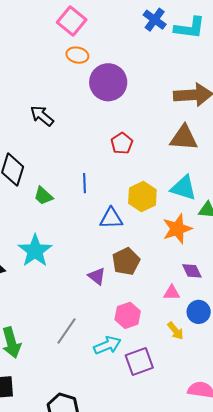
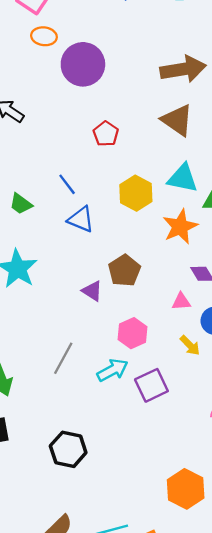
brown triangle: (184, 138) -> (177, 120), turned 36
blue line: (84, 183) -> (67, 184), turned -30
blue triangle: (111, 218) -> (81, 219), moved, turned 30

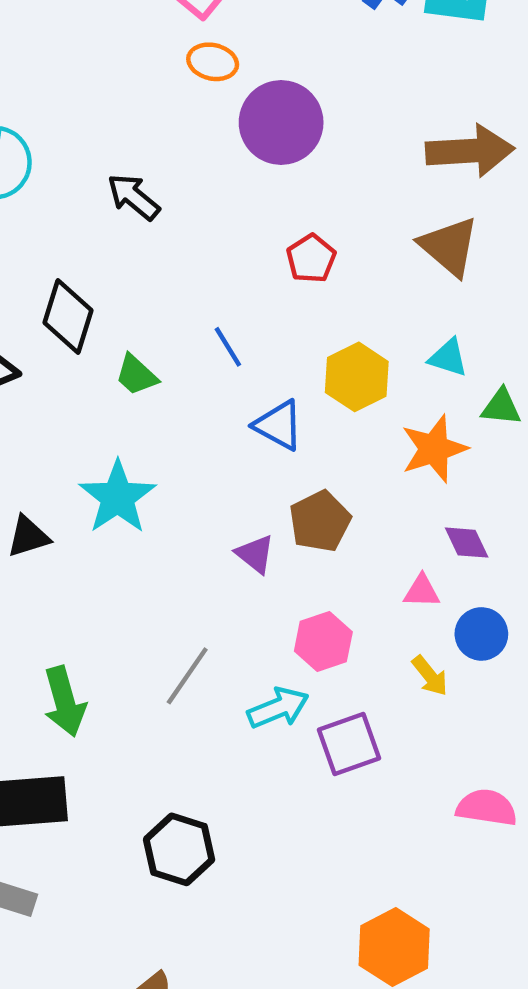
cyan triangle: (183, 178) -> (448, 358), size x0.7
blue triangle: (81, 219) -> (278, 425), moved

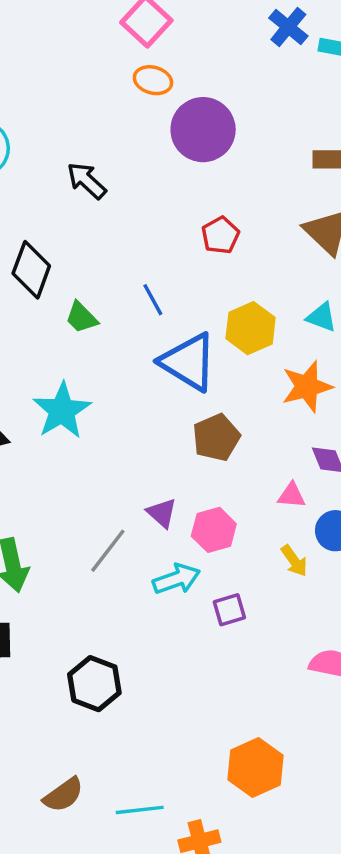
blue triangle: (278, 425) -> (188, 362), size x1.5
purple triangle: (255, 554) -> (162, 513), moved
purple square: (349, 744) -> (229, 610), size x0.7

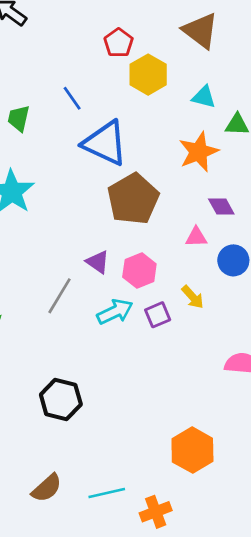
green trapezoid: (81, 317) -> (19, 118), turned 64
yellow hexagon: (251, 328) -> (148, 75), moved
brown pentagon: (216, 437) -> (133, 199), size x1.4
yellow arrow: (294, 561) -> (193, 297), moved
purple square: (229, 610) -> (158, 315), moved

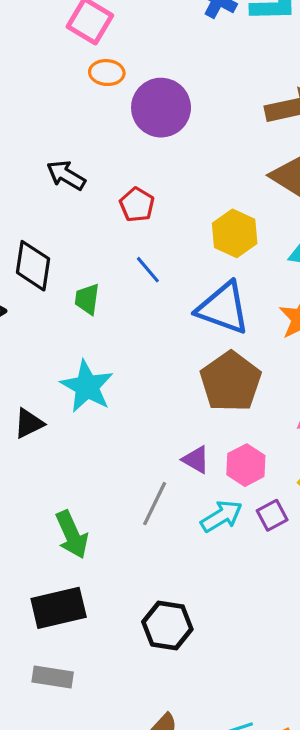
red pentagon: (119, 43) -> (137, 205), moved
blue triangle: (105, 143) -> (223, 308), moved

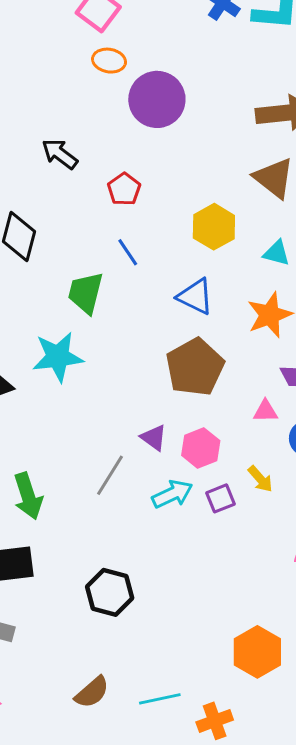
green trapezoid: (87, 299) -> (86, 293), moved, size x1.4
blue triangle: (223, 308) -> (195, 296), size x0.7
cyan star: (87, 386) -> (58, 357), turned 30

